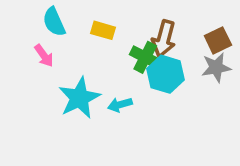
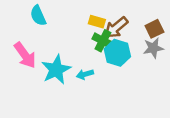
yellow rectangle: (103, 30) -> (97, 22), moved
brown arrow: (164, 39) -> (116, 28), turned 35
pink arrow: (44, 56) -> (25, 55), moved, size x1.6

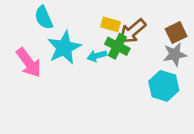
cyan hexagon: (117, 53) -> (164, 86), moved
cyan star: (56, 70) -> (64, 48), moved
cyan arrow: (85, 74) -> (97, 56), moved

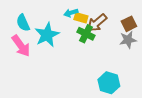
cyan semicircle: (44, 18) -> (23, 23), moved
cyan arrow: (97, 56) -> (71, 13), moved
cyan hexagon: (164, 86) -> (109, 83), moved

